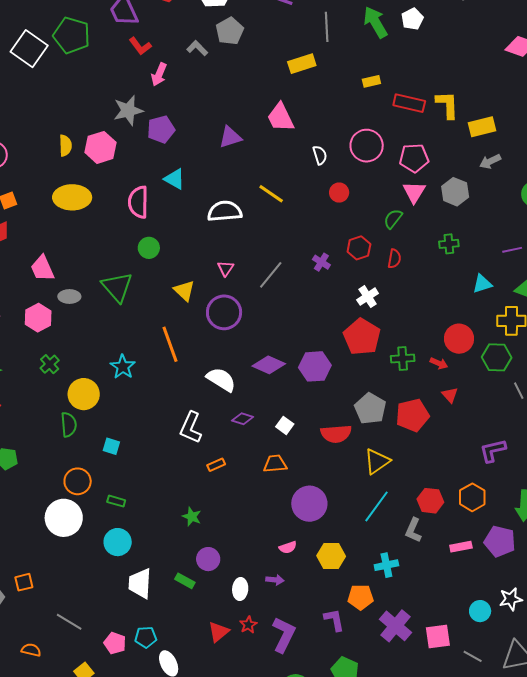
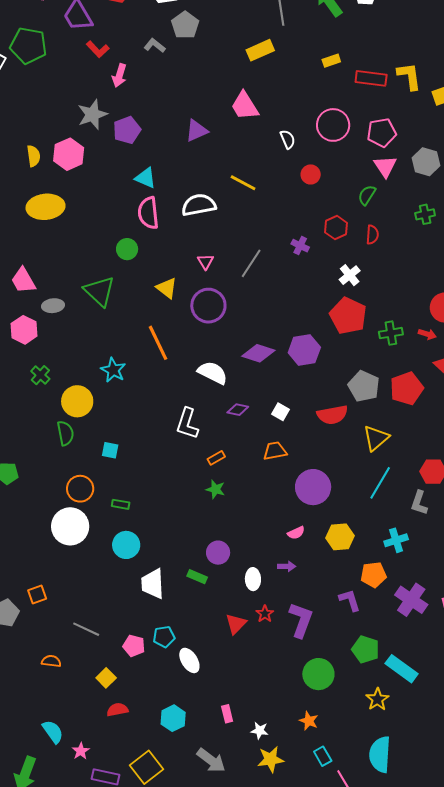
pink semicircle: (138, 202) -> (148, 213), moved
green star: (192, 517) -> (215, 489), moved

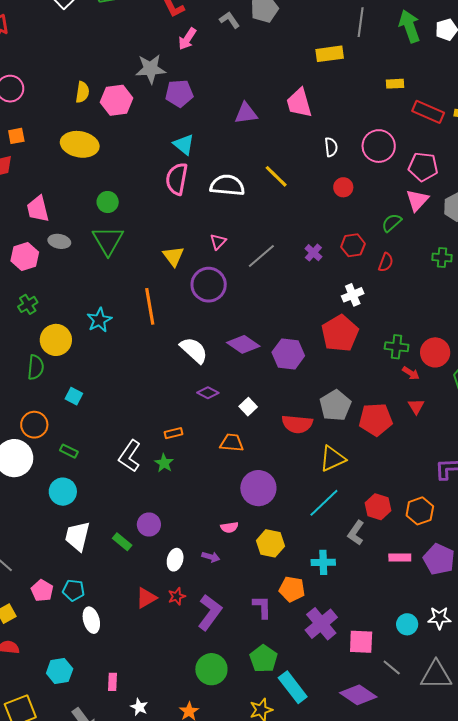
green circle: (127, 249) -> (108, 202), moved
green cross: (391, 333) -> (397, 347), moved
white L-shape: (187, 424) -> (130, 456), moved

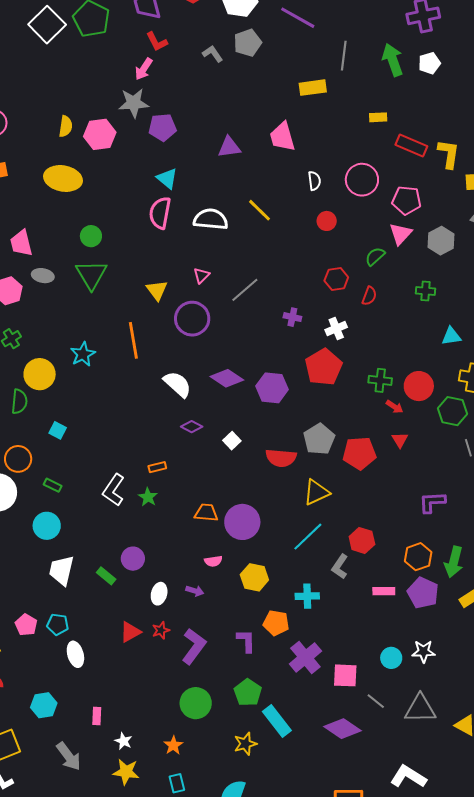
pink arrow: (187, 39) -> (144, 69), moved
purple cross: (313, 253) -> (292, 317), moved, turned -30
orange trapezoid: (232, 443) -> (206, 513), moved
orange hexagon: (420, 511) -> (418, 557), moved

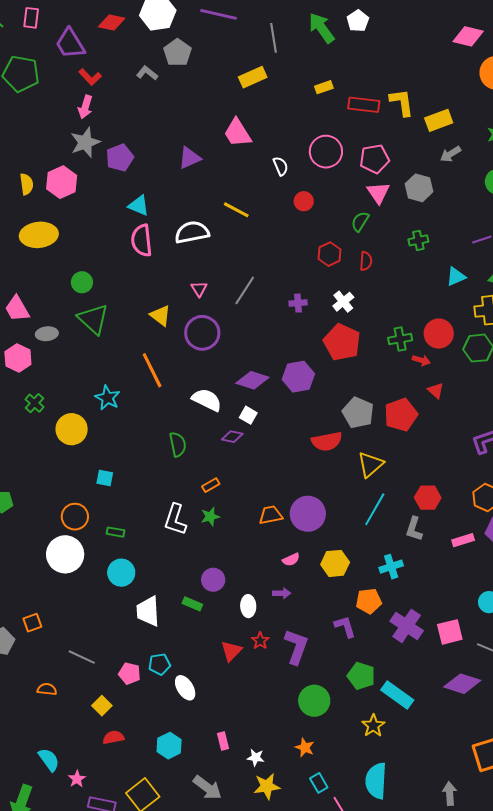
green semicircle: (19, 402) -> (178, 444), moved
white square: (232, 441) -> (248, 415), moved
green star: (148, 497) -> (210, 517), turned -30

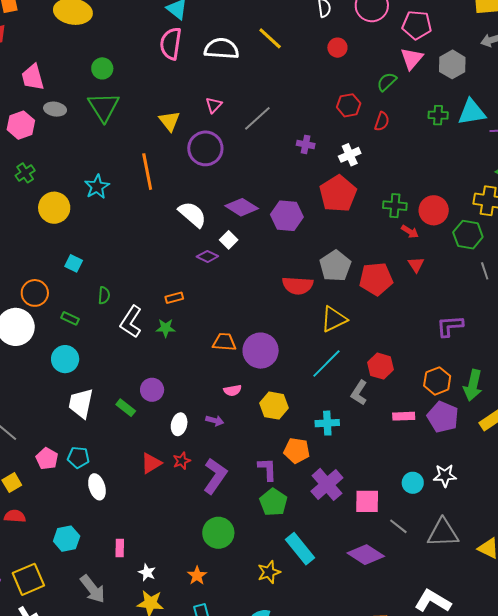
cyan triangle: (456, 277) -> (472, 112), moved, size x1.4
green semicircle: (178, 444) -> (104, 295), moved, size x0.7
green pentagon: (361, 676) -> (273, 502), moved

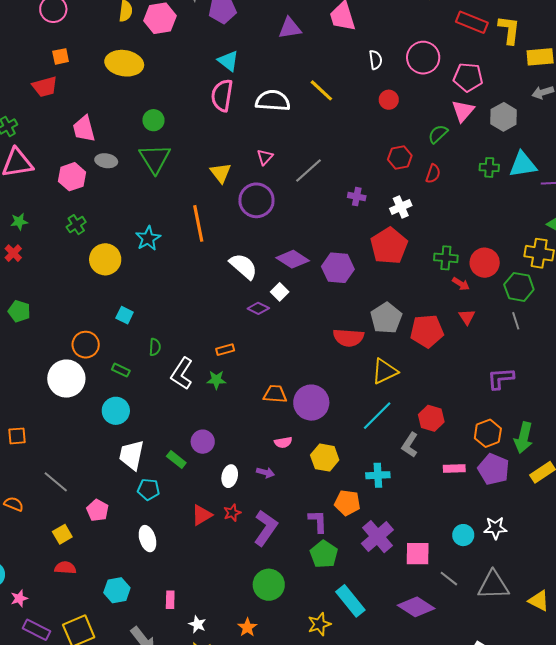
gray line: (485, 271) -> (516, 321), moved
cyan pentagon: (78, 457) -> (148, 489), moved

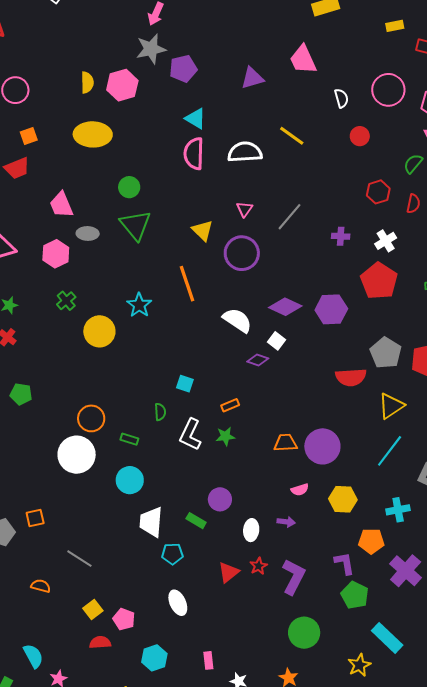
cyan square: (125, 315) -> (185, 384), moved
pink pentagon: (98, 510) -> (124, 619), moved

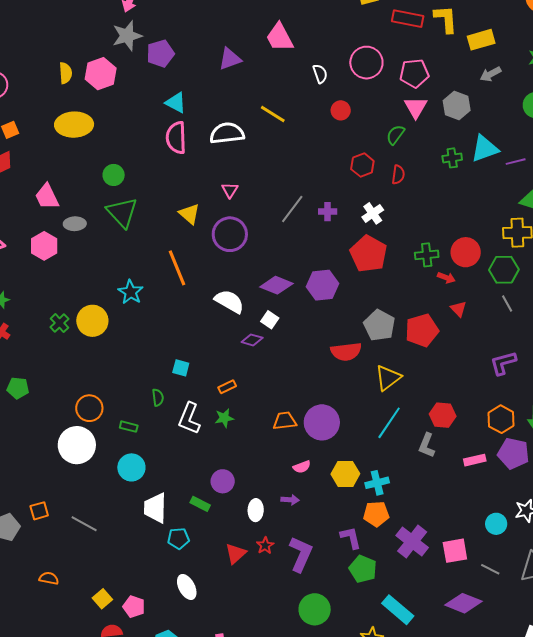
gray line: (289, 217) -> (292, 209), moved
green cross: (66, 301) -> (59, 323), moved
cyan cross: (398, 510) -> (377, 483), moved
gray line: (79, 559) -> (84, 524), moved

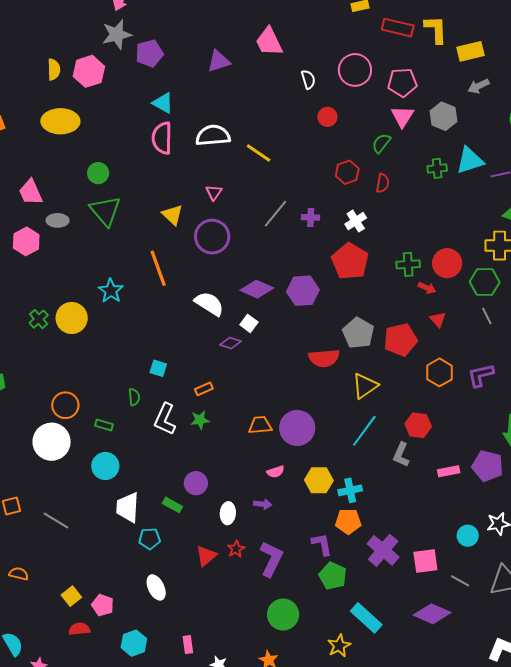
yellow line: (273, 114) -> (259, 153), moved
orange hexagon: (501, 419) -> (440, 372), moved

